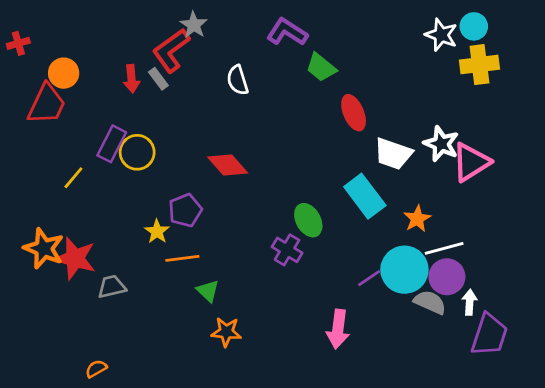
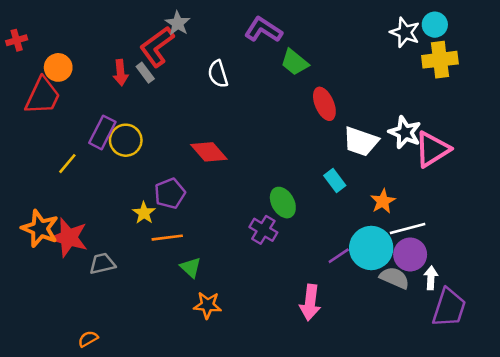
cyan rectangle: (365, 196) -> (335, 180), size x0.6

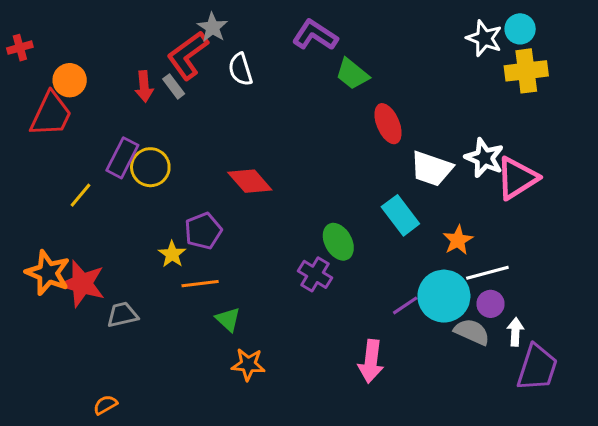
white semicircle: (218, 74) -> (240, 69), moved
cyan rectangle: (335, 180) -> (400, 215), size x1.4
purple circle: (410, 254) -> (491, 304), size x0.7

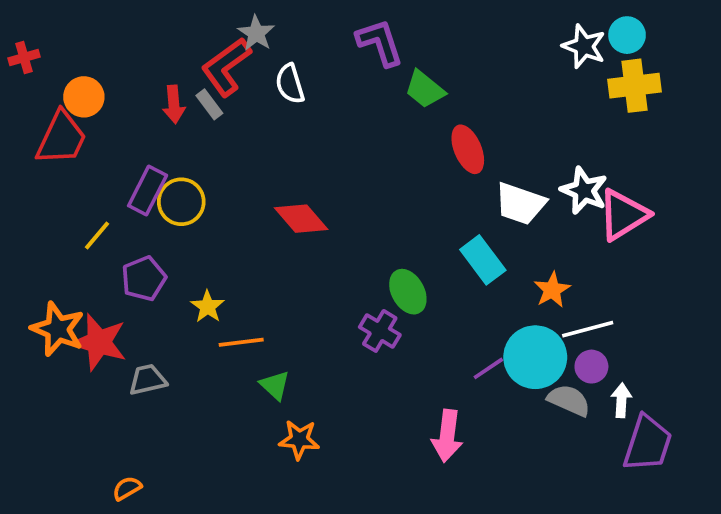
purple L-shape: (315, 35) -> (380, 43), turned 39
purple pentagon: (203, 231) -> (144, 279), moved

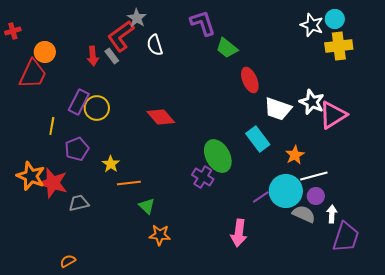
yellow line: (97, 235) -> (52, 126), turned -30
green ellipse: (408, 292) -> (218, 156), size x1.4

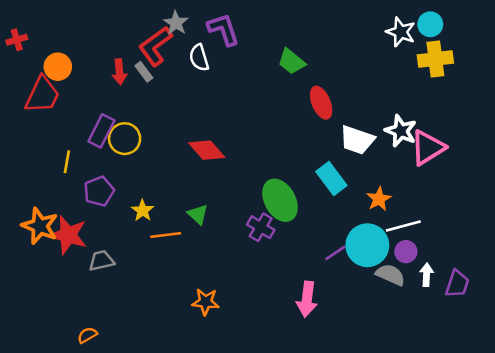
purple L-shape: (203, 23) -> (223, 29), moved
green triangle: (147, 206) -> (198, 214), moved
purple trapezoid: (346, 237) -> (457, 284), moved, size x0.7

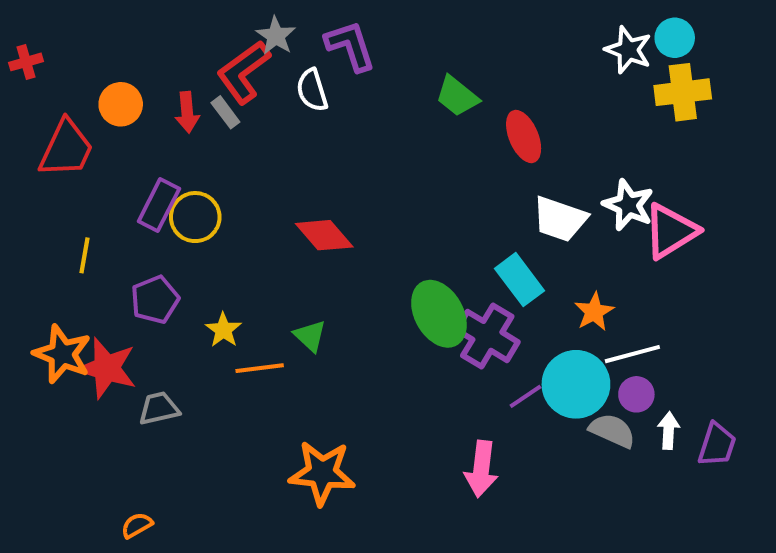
orange circle: (58, 67) -> (121, 104), moved
red ellipse: (321, 103) -> (524, 136), moved
yellow line: (67, 162) -> (84, 255), moved
purple cross: (261, 227) -> (487, 336), moved, size x1.4
orange star: (206, 302) -> (322, 473), size x1.5

